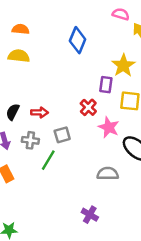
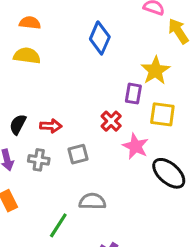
green line: (48, 160) -> (58, 225), moved
gray semicircle: (108, 174) -> (92, 201), moved

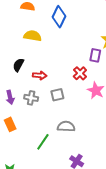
blue diamond: (100, 38) -> (59, 17), moved
yellow semicircle: (27, 56) -> (33, 36), moved
black semicircle: (18, 124) -> (18, 65), moved

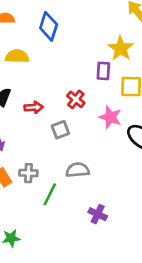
red cross: (80, 73) -> (76, 99), moved
gray cross: (31, 98) -> (28, 173), moved

